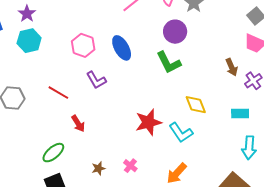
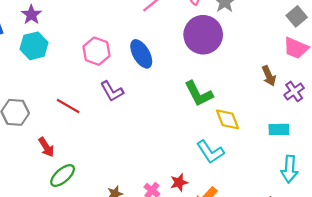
purple circle: (175, 32) -> (203, 35), size x1.4
green L-shape: (169, 63) -> (199, 94), moved
red star: (148, 122) -> (179, 182), moved, size x0.6
red arrow: (78, 123) -> (46, 147), moved

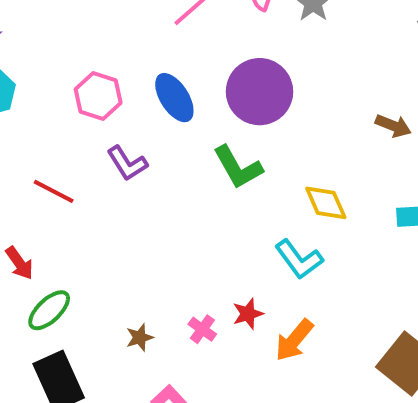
purple circle: (203, 35) -> (260, 92), moved
brown arrow: (269, 76) -> (393, 126), turned -42
green L-shape: (199, 94) -> (238, 167), moved

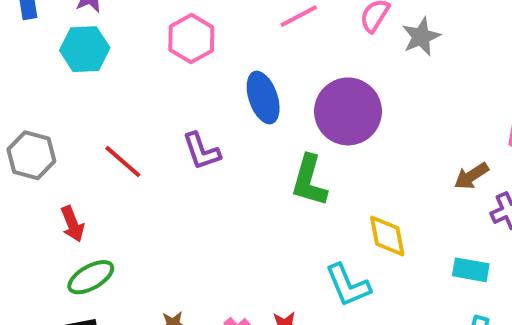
pink hexagon: (98, 96) -> (191, 39), moved
brown arrow: (393, 126) -> (471, 176), turned 112
green L-shape: (238, 167) -> (309, 181), turned 32

